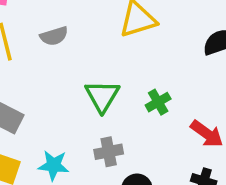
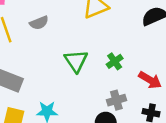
gray cross: (109, 152) -> (116, 100), moved

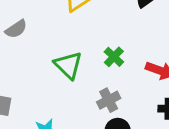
gray cross: (116, 100) -> (109, 100), moved

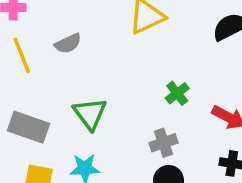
green triangle: (68, 65) -> (90, 114), moved

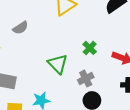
green triangle: (90, 114) -> (58, 64), moved

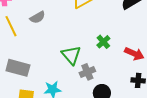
gray cross: (86, 79) -> (87, 72), moved

